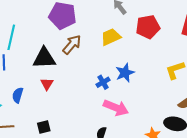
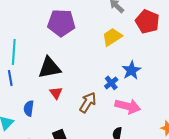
red pentagon: (148, 27) -> (147, 22), turned -30
brown arrow: (72, 45) -> (88, 102), moved

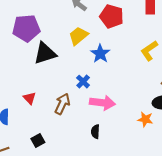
black triangle: (49, 68) -> (45, 53), moved
blue star: (131, 70) -> (100, 54), moved

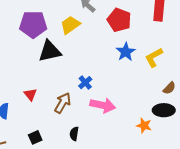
yellow trapezoid: (78, 36) -> (70, 25), moved
blue star: (100, 54) -> (126, 52), moved
black semicircle: (95, 132) -> (74, 134), moved

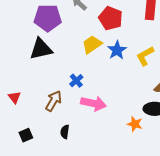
purple pentagon: (33, 24) -> (48, 18), moved
yellow trapezoid: (70, 25) -> (92, 44), moved
red triangle: (30, 95) -> (14, 97), moved

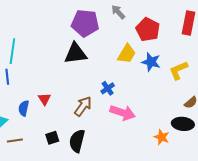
yellow trapezoid: (92, 44) -> (127, 54), turned 150
blue star: (117, 50) -> (151, 62), turned -30
black semicircle: (65, 132) -> (77, 141), moved, size x1.6

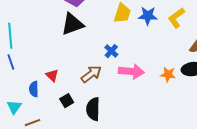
brown arrow: (83, 106) -> (91, 74), turned 30
orange star: (162, 137) -> (168, 74), moved
black square: (52, 138) -> (67, 101), moved

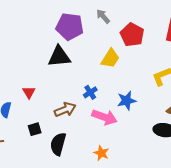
blue star: (148, 16) -> (127, 101), moved, turned -30
orange star: (168, 74) -> (101, 153), moved
red triangle: (52, 75) -> (29, 92), moved

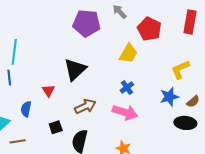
black triangle: (59, 57) -> (75, 70), moved, turned -35
blue cross: (90, 92) -> (127, 87), moved
blue star: (127, 101) -> (169, 97), moved

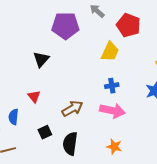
black triangle: (75, 70) -> (41, 59), moved, size x0.7
blue cross: (127, 87) -> (112, 86), turned 32

